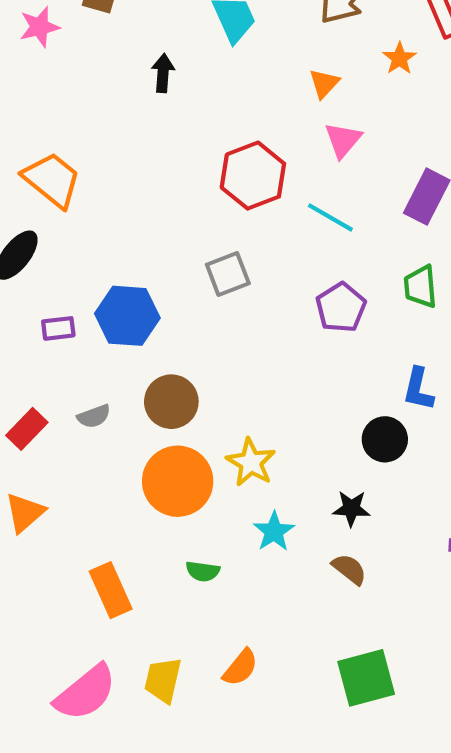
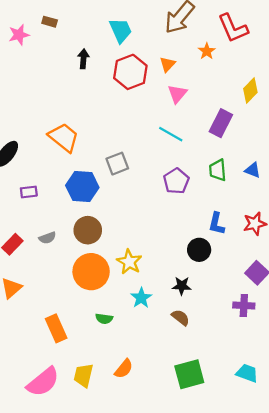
red hexagon: (253, 176) -> (130, 72), moved
orange trapezoid: (52, 180) -> (64, 137), moved
blue hexagon: (127, 316) -> (82, 187), moved

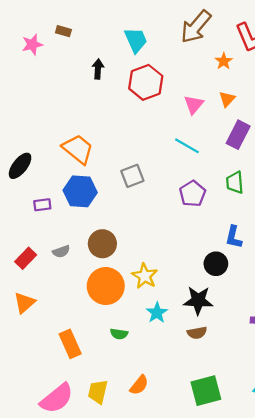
orange triangle: (167, 64) -> (227, 99), moved
blue hexagon: (82, 187) -> (80, 191), moved
black star: (182, 286) -> (198, 300), size x1.5
brown semicircle: (181, 317) -> (197, 333), turned 132

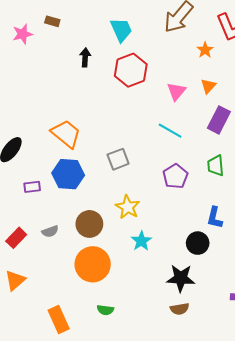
yellow star: (145, 276) -> (128, 207), moved
cyan star: (157, 313) -> (141, 241), moved

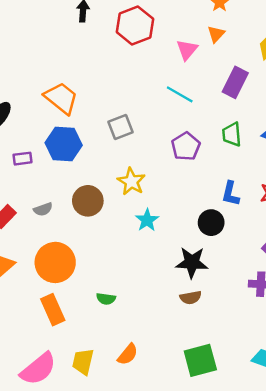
orange triangle: (208, 86) -> (216, 34), moved
orange circle: (93, 264) -> (55, 262), moved

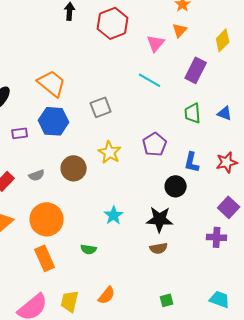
purple pentagon: (186, 146) -> (155, 144), moved
cyan star: (147, 220) -> (114, 215), moved
green square: (200, 360) -> (167, 300), size x0.5

